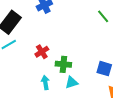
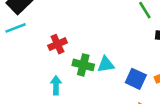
cyan triangle: (72, 82) -> (106, 64), moved

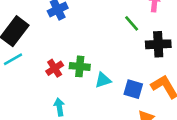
green cross: (83, 65) -> (80, 66), moved

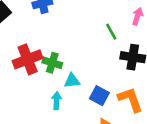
red cross: (55, 68) -> (28, 59), size x1.6
cyan arrow: (59, 107) -> (57, 101), moved

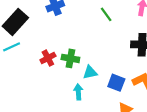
green line: (111, 32) -> (106, 14), moved
red cross: (28, 59) -> (48, 58), size x0.6

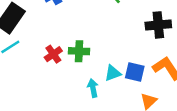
cyan triangle: (90, 72) -> (113, 73), moved

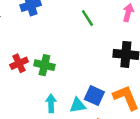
cyan triangle: (113, 73) -> (78, 105), moved

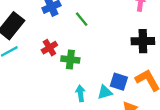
green line: (87, 18) -> (82, 19), moved
red cross: (19, 63) -> (49, 48), moved

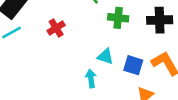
green cross: (70, 60) -> (118, 18), moved
cyan triangle: (105, 92) -> (105, 56), moved, turned 35

